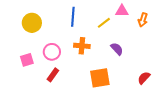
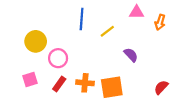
yellow circle: (32, 23) -> (36, 41), moved
yellow line: (104, 23) -> (107, 31), moved
orange cross: (82, 46) -> (85, 83), moved
pink square: (27, 60) -> (30, 79), moved

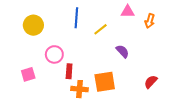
yellow circle: (36, 41) -> (33, 25), moved
orange cross: (85, 83) -> (80, 89), moved
red rectangle: (59, 84) -> (69, 71), moved, turned -32

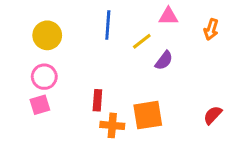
pink triangle: (128, 12) -> (168, 16), moved
purple semicircle: (122, 51) -> (164, 60), moved, turned 80
pink circle: (54, 54) -> (44, 77), moved

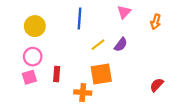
pink triangle: (168, 16) -> (124, 12), turned -48
yellow line: (142, 41) -> (98, 45), moved
red rectangle: (97, 100) -> (57, 74), moved
orange square: (148, 115) -> (101, 74), moved

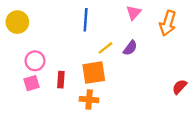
orange arrow: (156, 22) -> (168, 23), size x1.5
yellow circle: (35, 26) -> (17, 22), moved
orange square: (101, 74) -> (94, 73), moved
red semicircle: (157, 85) -> (180, 87), moved

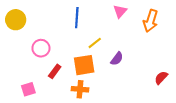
purple semicircle: (130, 48) -> (117, 59), moved
pink circle: (35, 61) -> (41, 48), moved
red rectangle: (61, 80) -> (55, 71), turned 32
pink square: (31, 83) -> (28, 89), moved

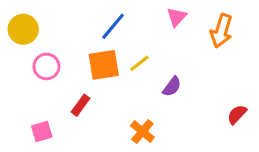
blue line: (77, 18) -> (113, 26), turned 36
pink circle: (41, 48) -> (46, 66), moved
orange square: (84, 65) -> (104, 65), moved
orange cross: (80, 89) -> (142, 131), moved, turned 35

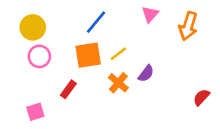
yellow circle: (23, 29) -> (33, 27), moved
orange cross: (142, 131) -> (118, 83), moved

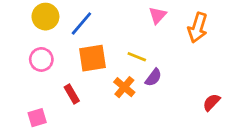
blue line: (96, 22) -> (81, 23), moved
yellow circle: (33, 27) -> (45, 17), moved
yellow line: (118, 54) -> (137, 57), moved, turned 60
red rectangle: (68, 89) -> (72, 94), turned -66

